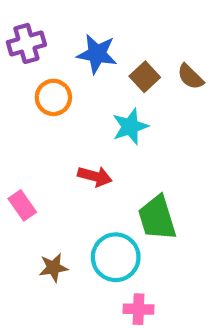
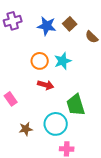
brown square: (145, 77) -> (70, 24), moved
orange circle: (53, 97) -> (40, 61), moved

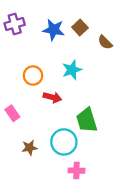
orange circle: (40, 61) -> (33, 76), moved

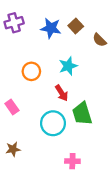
red arrow: (52, 97) -> (62, 93), moved, turned 42
cyan circle: (64, 142) -> (53, 123), moved
brown star: (30, 148) -> (13, 149), moved

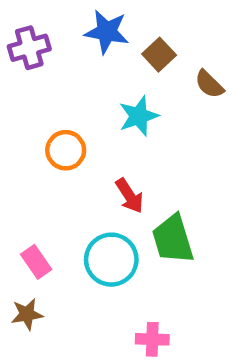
blue star: (51, 28) -> (107, 32), moved
cyan star: (68, 66) -> (139, 116), moved
pink rectangle: (12, 107) -> (36, 262), moved

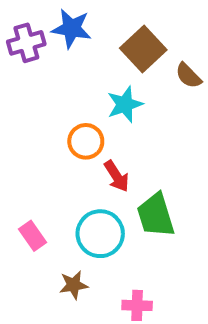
blue star: (107, 32) -> (71, 28), moved
brown square: (159, 55) -> (143, 49), size x1.5
orange circle: (66, 150) -> (86, 141), moved
brown star: (27, 314) -> (74, 285), moved

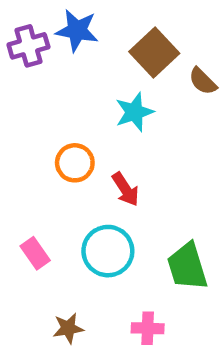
orange circle: (86, 141) -> (75, 163), moved
green trapezoid: (156, 215) -> (187, 267), moved
brown star: (74, 285) -> (68, 328), moved

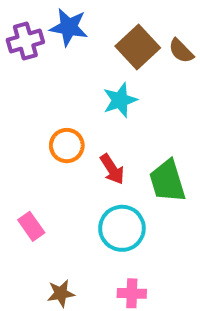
brown semicircle: (203, 81) -> (181, 51), moved
cyan circle: (108, 251) -> (122, 228), moved
green trapezoid: (187, 267) -> (167, 181), moved

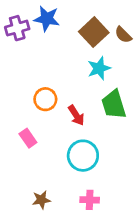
cyan star: (120, 100) -> (99, 68), moved
green trapezoid: (167, 181) -> (114, 105), moved
pink rectangle: (31, 226) -> (28, 138), moved

